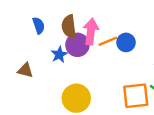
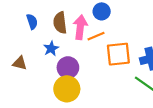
blue circle: (126, 42) -> (102, 11), moved
purple circle: (77, 45) -> (68, 68), moved
orange square: (136, 96) -> (118, 54), moved

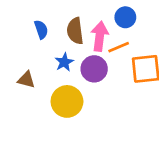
purple circle: (68, 68) -> (94, 69), moved
yellow circle: (67, 89) -> (67, 101), moved

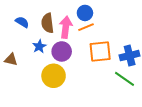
blue semicircle: (41, 30) -> (22, 22), turned -40
orange line: (119, 47) -> (86, 27), moved
yellow circle: (67, 101) -> (54, 76), moved

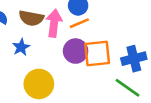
brown semicircle: (47, 23) -> (31, 18), turned -72
purple circle: (62, 51) -> (76, 51), moved

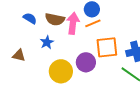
purple circle: (76, 51) -> (86, 62), moved

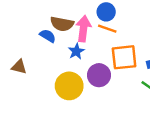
blue semicircle: (30, 18) -> (48, 36), moved
orange line: (93, 23) -> (107, 29), turned 42
blue star: (47, 42) -> (76, 51), moved

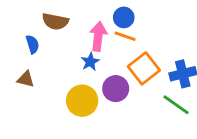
brown semicircle: (62, 24) -> (55, 21), moved
blue semicircle: (48, 36) -> (32, 44), moved, turned 42
orange square: (124, 57) -> (144, 68), turned -32

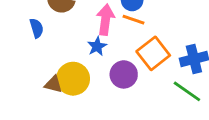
brown triangle: (26, 79) -> (53, 84), moved
yellow circle: (82, 101) -> (73, 79), moved

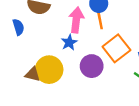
orange line: (134, 20) -> (100, 20), turned 60

